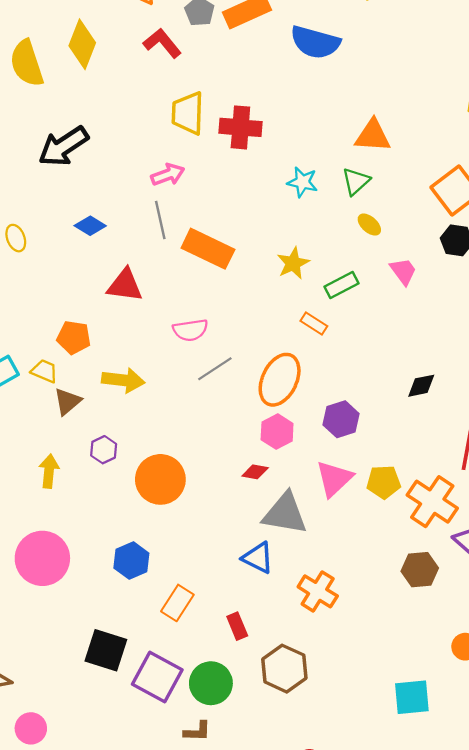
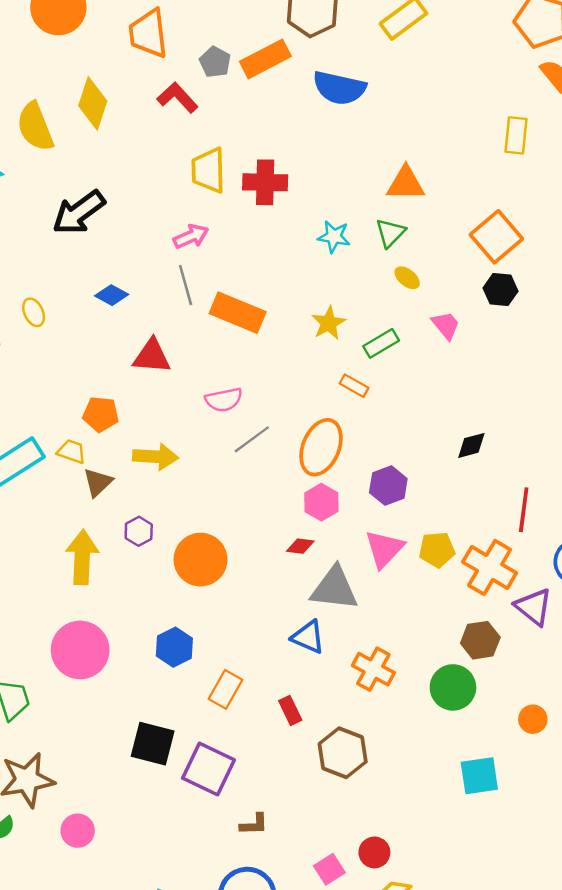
yellow arrow: (49, 471) -> (82, 557), size x1.5
green circle: (211, 683) -> (453, 687), moved

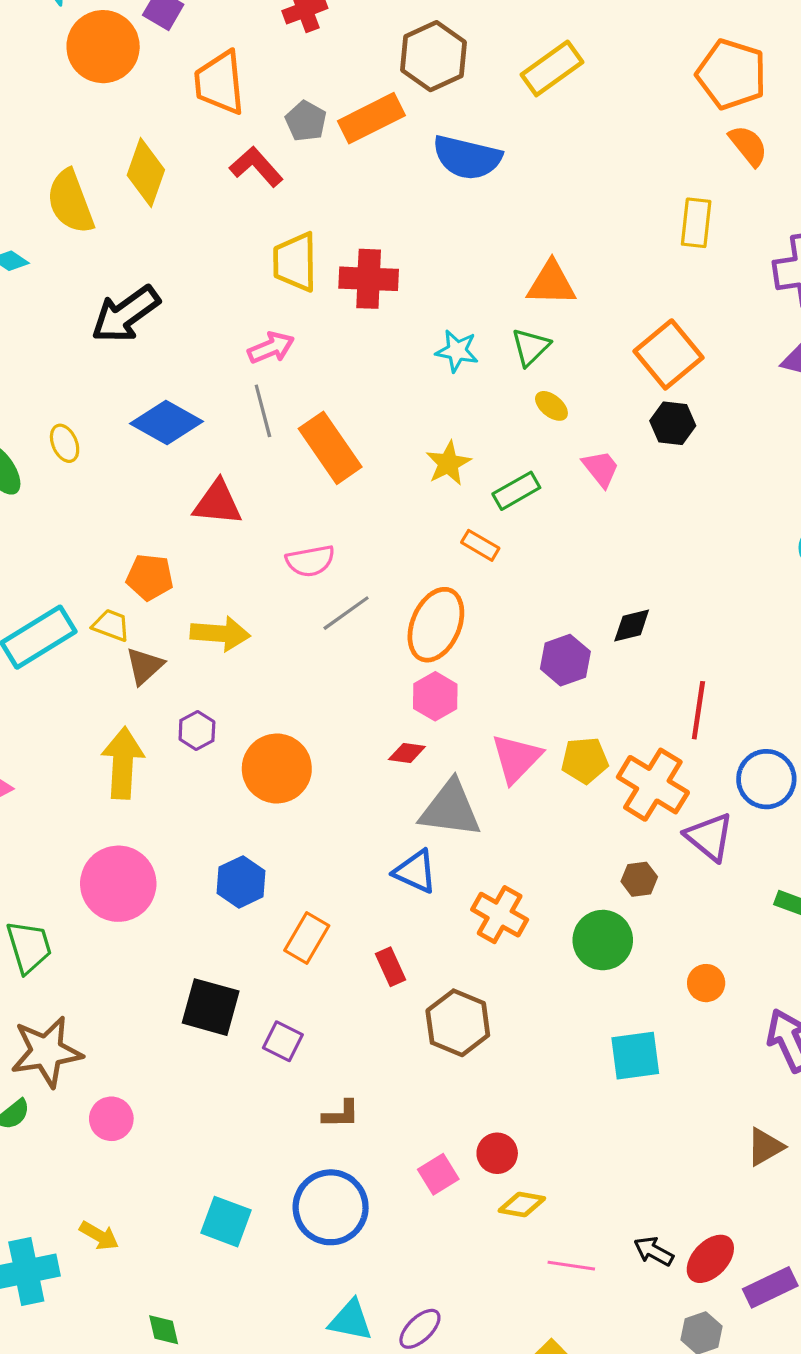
blue diamond: (112, 295) -> (166, 422), size x1.6
orange rectangle: (238, 313) -> (330, 448), turned 32
purple hexagon: (388, 486) -> (565, 660), moved
brown hexagon: (480, 640) -> (639, 879), size x0.7
purple square: (208, 769) -> (283, 1041), size x0.6

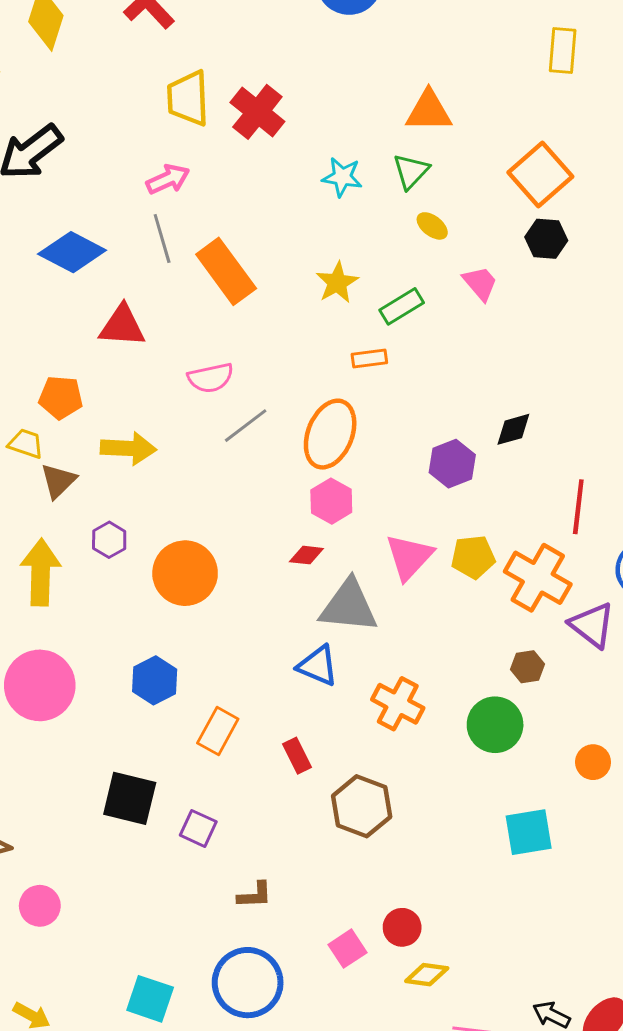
red cross: (369, 279) -> (257, 112), turned 38
orange rectangle: (480, 545) -> (369, 358), turned -36

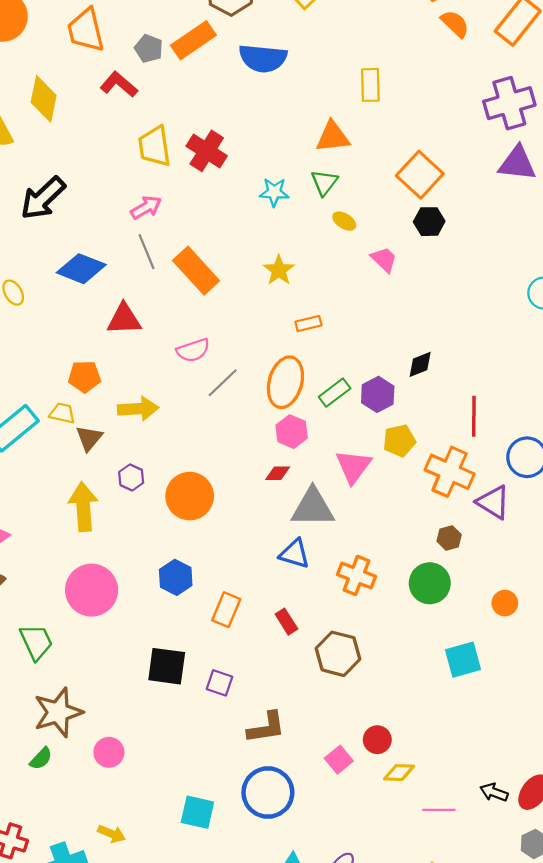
yellow rectangle: (563, 50) -> (370, 85), moved
green rectangle: (402, 306) -> (335, 393), moved
yellow pentagon: (473, 557) -> (399, 441), moved
brown L-shape: (255, 895) -> (266, 728), size x1.5

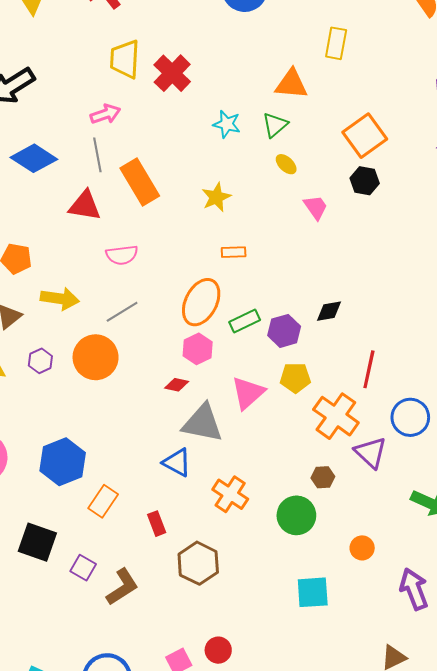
red triangle: (124, 319) -> (85, 206), moved
gray line: (223, 383) -> (122, 312), moved
orange circle: (190, 496) -> (96, 357), moved
blue hexagon: (176, 577) -> (63, 462), size x1.4
brown L-shape: (266, 728) -> (122, 587), moved, turned -36

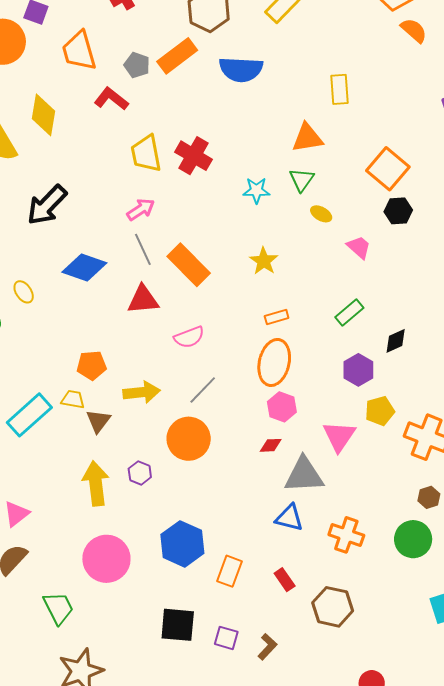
orange rectangle: (234, 252) -> (277, 317), moved
green rectangle: (245, 321) -> (349, 312), moved
purple hexagon: (40, 361) -> (140, 473), moved
brown L-shape: (122, 587) -> (267, 647), size x0.7

